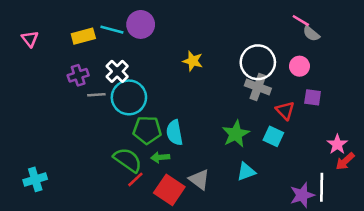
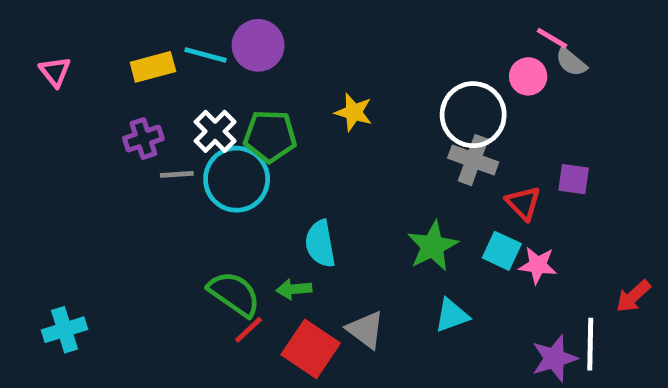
pink circle: (300, 66) -> (528, 76), moved
green pentagon: (147, 130) -> (270, 136), moved
pink star: (337, 144) -> (538, 265), moved, turned -30

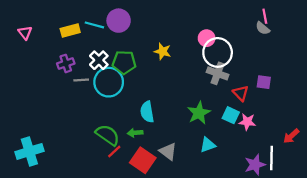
pink line: (552, 38) -> (265, 16), moved, turned 48
pink circle: (528, 76) -> (207, 38), moved
cyan cross: (65, 330) -> (29, 151), size x1.4

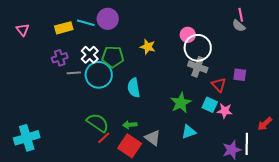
cyan semicircle: (147, 112) -> (134, 88), moved
green arrow: (135, 133) -> (130, 125), moved

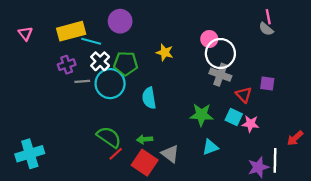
cyan line: (86, 23) -> (91, 41), moved
yellow rectangle: (64, 28) -> (71, 31), size x1.4
green star: (181, 103) -> (201, 115), turned 30

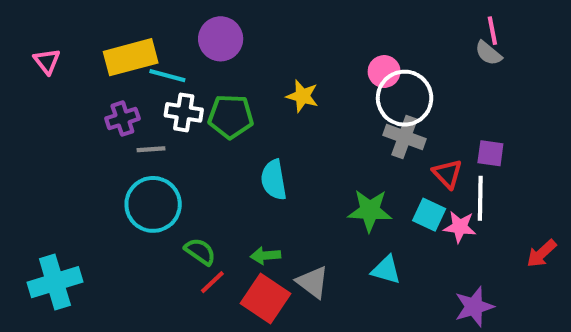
white cross: (100, 61) -> (184, 112), turned -36
cyan circle: (110, 84) -> (153, 204), moved
green semicircle: (109, 137) -> (200, 251), size x0.7
cyan triangle: (210, 147) -> (386, 270), turned 36
white line: (275, 160) -> (480, 198), moved

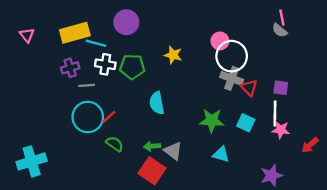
red triangle: (447, 174) -> (249, 88), moved
pink star: (460, 227) -> (281, 130), moved
red line: (212, 282) -> (109, 117), moved
gray triangle: (313, 282) -> (173, 151), moved

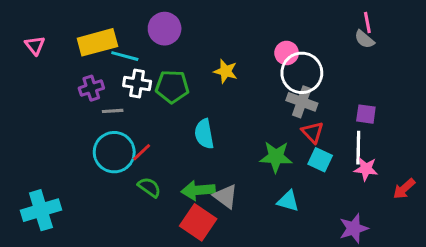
red triangle: (249, 88) -> (313, 132), moved
green arrow: (152, 146) -> (198, 190), size x1.5

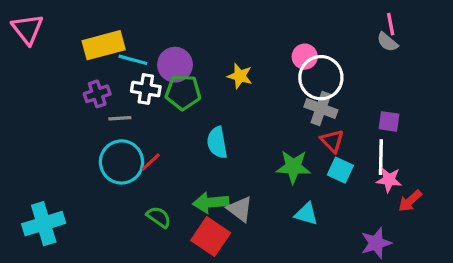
purple circle: (165, 29) -> (175, 65), moved
pink triangle: (35, 45) -> (27, 29), moved, size x1.5
green semicircle: (149, 187) -> (159, 217), moved
red arrow: (404, 189) -> (410, 201), moved

